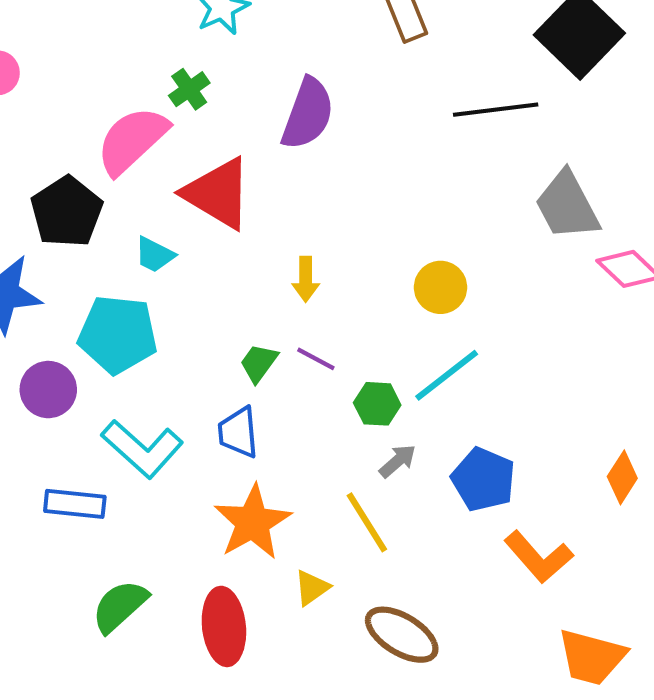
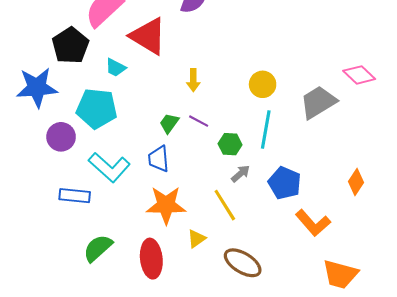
gray trapezoid: (567, 206) -> (318, 102), moved, turned 87
cyan line: (447, 375) -> (266, 129), turned -42
orange star: (253, 522) -> (166, 205), turned 30

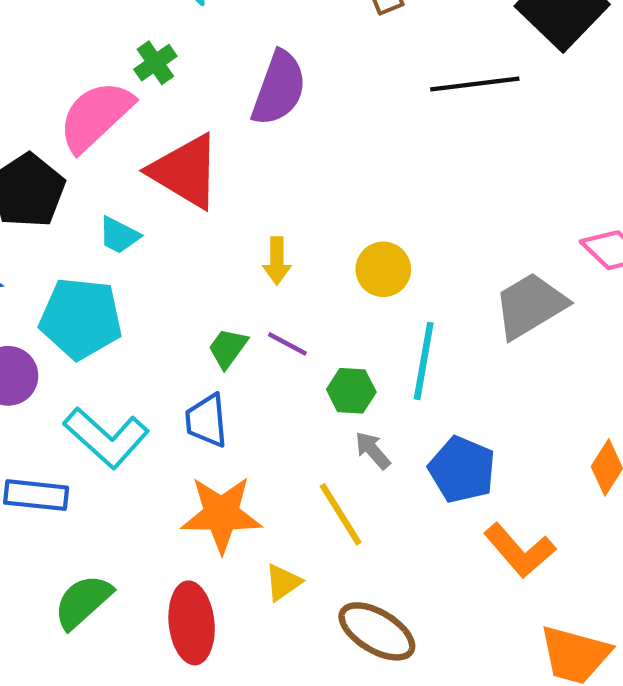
yellow circle: (263, 84) -> (383, 269), moved
gray arrow: (241, 174) -> (373, 450), turned -90

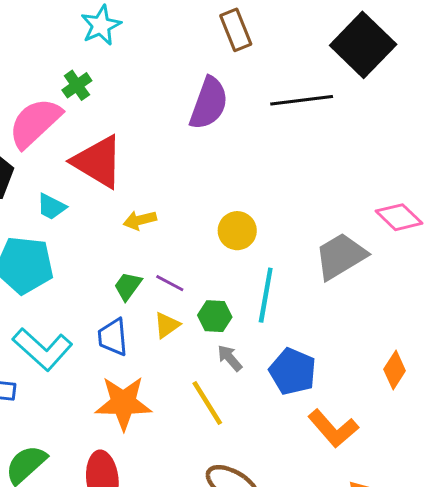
purple semicircle: (279, 88) -> (209, 103), moved
yellow arrow: (277, 261) -> (140, 220), moved, turned 76
yellow triangle: (283, 582) -> (167, 325), moved

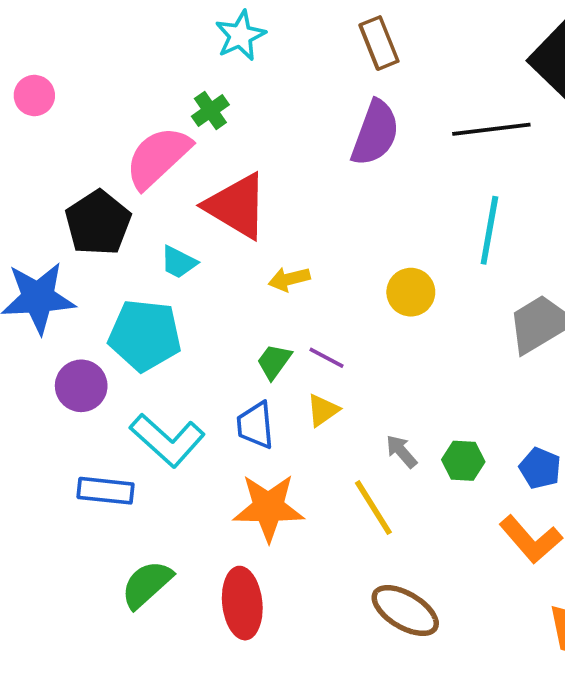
brown rectangle: (236, 30) -> (379, 43), moved
cyan line: (266, 295) -> (489, 230), moved
green hexagon: (215, 316) -> (463, 461), moved
blue pentagon: (293, 372) -> (540, 468), moved, size x0.7

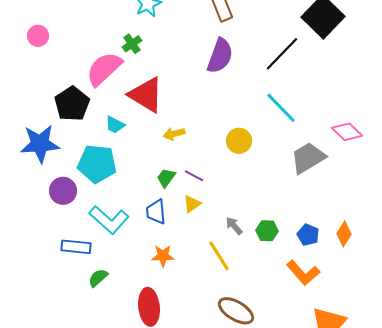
black line: (491, 129) -> (282, 54), turned -39
cyan line: (489, 230) -> (281, 108), turned -54
orange star: (268, 508) -> (163, 256), size x0.6
green semicircle: (147, 584) -> (98, 278), moved, size x0.7

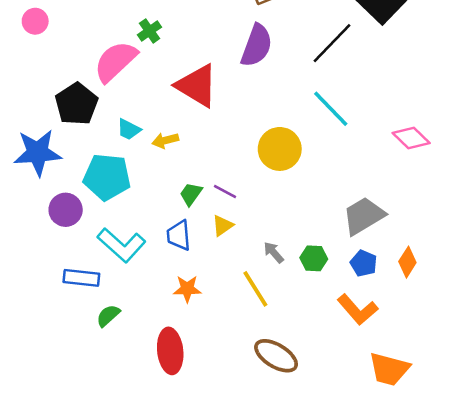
red triangle: (146, 95) -> (197, 86), moved
yellow arrow: (174, 134) -> (165, 140), moved
yellow circle: (239, 141) -> (280, 149), size x1.4
gray trapezoid: (308, 158) -> (364, 216), moved

